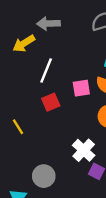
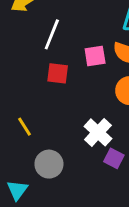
red square: (51, 102) -> (58, 73), turned 30
yellow line: (18, 127) -> (24, 127), moved

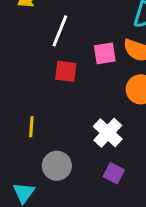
yellow line: (24, 127) -> (31, 127), turned 36
purple square: (114, 158) -> (114, 173), moved

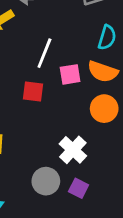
white line: (60, 31) -> (44, 53), moved
gray circle: (57, 166) -> (46, 181), moved

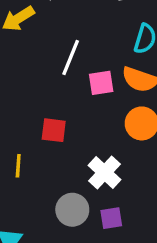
red square: (33, 92) -> (54, 130), moved
purple square: (79, 188) -> (111, 218), turned -36

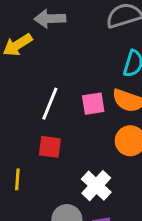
white line: (71, 57) -> (50, 104), moved

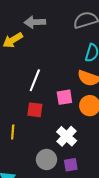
pink square: (93, 104) -> (64, 97), moved

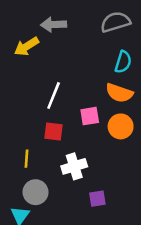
white cross: (67, 136) -> (74, 166), moved, turned 30
gray circle: (46, 159) -> (35, 192), moved

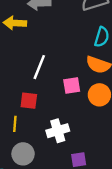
yellow arrow: (26, 46) -> (15, 23), turned 35
red square: (54, 132) -> (29, 101), moved

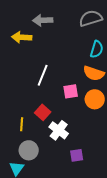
red square: (29, 101) -> (43, 112), moved, turned 35
white cross: (58, 131) -> (59, 130), turned -36

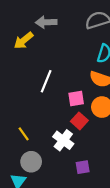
yellow arrow: (22, 37) -> (24, 41), turned -42
red square: (43, 112) -> (79, 121), moved
yellow line: (22, 124) -> (24, 134), turned -40

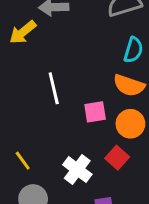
white line: (46, 81) -> (54, 88), turned -35
red square: (79, 121) -> (117, 158), moved

